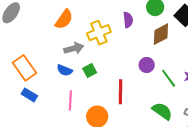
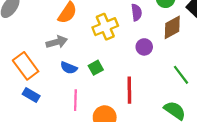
gray arrow: (74, 48) -> (57, 42), moved
purple circle: (147, 65) -> (144, 47), moved

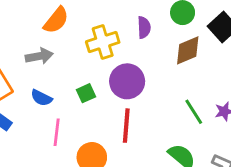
purple circle: (144, 47) -> (127, 81), moved, size x1.6
blue semicircle: (69, 68) -> (41, 98), moved

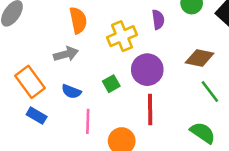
orange semicircle: (56, 20) -> (78, 20), turned -45
brown diamond: (188, 50) -> (200, 58), moved, turned 40

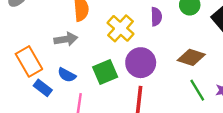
yellow cross: (122, 36) -> (121, 28), turned -32
green square: (111, 84) -> (105, 72), size x1.5
blue rectangle: (37, 116) -> (43, 88), moved

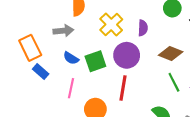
purple semicircle: (156, 17) -> (143, 28), moved
blue semicircle: (67, 75) -> (71, 58), moved

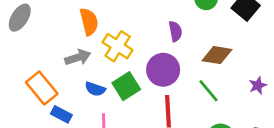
yellow cross: (111, 25) -> (118, 46), moved
green line: (174, 82) -> (209, 91), moved

